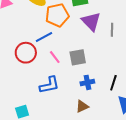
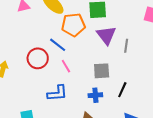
blue line: (44, 37) -> (58, 45), turned 60
gray square: (78, 57) -> (102, 71), moved
black line: (113, 83) -> (122, 90), moved

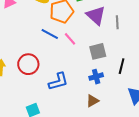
red circle: (38, 58) -> (28, 64), moved
pink line: (66, 66) -> (70, 39), moved

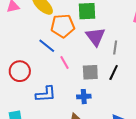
pink line: (70, 39) -> (64, 62), moved
black line: (122, 66) -> (114, 73), moved

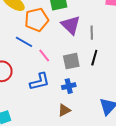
blue L-shape: (46, 94) -> (40, 82), moved

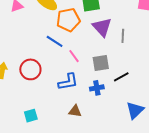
black line: (94, 58) -> (121, 77), moved, turned 42
brown triangle: (64, 110) -> (75, 111), moved, turned 32

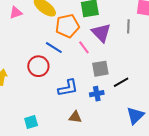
gray line: (123, 36) -> (128, 26), moved
pink line: (74, 56) -> (84, 47), moved
red circle: (30, 69) -> (38, 66), moved

